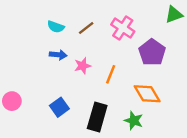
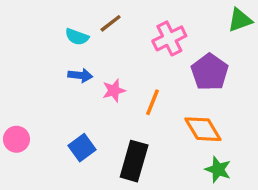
brown line: (86, 28) -> (111, 23), moved
pink cross: (123, 28) -> (169, 38), turned 30
green star: (134, 121) -> (218, 169), moved

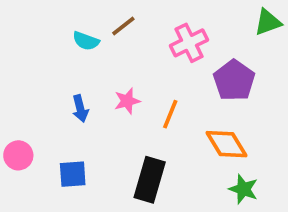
blue arrow: (80, 75) -> (80, 108), moved, turned 70
blue square: (82, 148) -> (73, 174), moved, turned 32

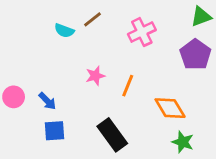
purple pentagon: (234, 80) -> (195, 55), moved
blue arrow: (80, 108) -> (47, 101), moved, turned -30
pink circle: (18, 155) -> (14, 97), moved
black rectangle: (150, 180) -> (112, 135), turned -52

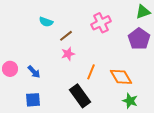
brown line: (92, 19) -> (66, 36), moved
orange line: (128, 86) -> (91, 72), moved
blue square: (54, 131) -> (33, 100), moved

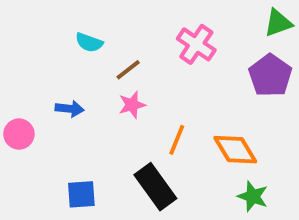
pink cross: (101, 23) -> (196, 44), turned -30
blue arrow: (34, 72) -> (70, 109), moved, turned -40
blue square: (33, 100) -> (81, 194), moved

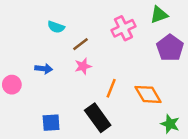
green triangle: (278, 23) -> (159, 15), moved
pink cross: (196, 44) -> (123, 28), turned 30
green star: (253, 196) -> (170, 124), moved

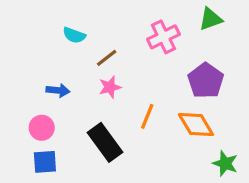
purple pentagon: (170, 48) -> (206, 81), moved
pink circle: (12, 85) -> (42, 128), moved
black rectangle: (98, 118) -> (105, 142), moved
blue square: (51, 123) -> (45, 162), moved

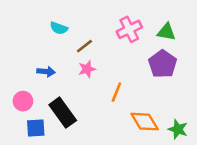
green triangle: (211, 19) -> (166, 32), moved, turned 30
orange diamond: (196, 125) -> (145, 122), moved
pink circle: (42, 128) -> (23, 101), moved
black rectangle: (105, 142) -> (63, 113), moved

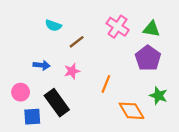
pink cross: (129, 29) -> (118, 27), turned -30
pink star: (87, 69) -> (72, 71), moved
green star: (178, 129) -> (158, 96), moved

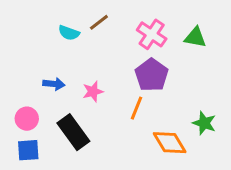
brown line: (77, 42) -> (99, 22), moved
purple pentagon: (148, 58) -> (152, 75), moved
blue square: (32, 117) -> (28, 150), moved

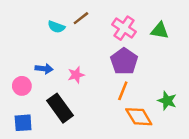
orange line: (137, 108) -> (123, 91), moved
pink circle: (27, 119) -> (22, 86), moved

